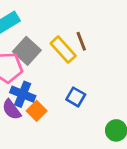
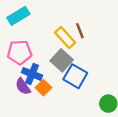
gray square: (27, 51) -> (62, 60), moved
blue square: (76, 97) -> (75, 76), size x1.5

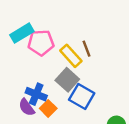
pink pentagon: (19, 52) -> (41, 43), moved

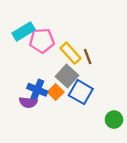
brown line: (86, 49) -> (88, 57), moved
purple semicircle: (27, 107) -> (28, 102), turned -48
orange square: (48, 108) -> (56, 92), moved

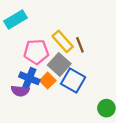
pink pentagon: (42, 41) -> (36, 52), moved

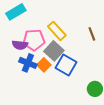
brown line: (80, 45) -> (92, 34), moved
purple semicircle: (20, 91) -> (20, 45), moved

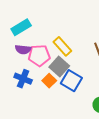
purple semicircle: (20, 45) -> (23, 49), moved
blue cross: (28, 63) -> (23, 79), moved

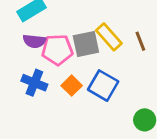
yellow rectangle: (62, 46) -> (109, 37), moved
gray square: (59, 67) -> (86, 44), moved, turned 36

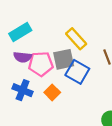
yellow rectangle: (109, 37) -> (76, 39), moved
blue square: (103, 86) -> (77, 72), moved

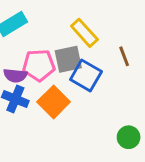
purple semicircle: (23, 57) -> (15, 75), moved
orange square: (52, 92) -> (54, 102), size x1.5

